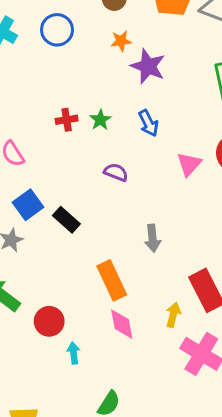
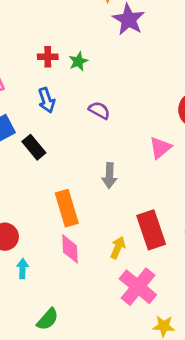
blue arrow: (148, 123) -> (47, 100), moved
pink triangle: (189, 164) -> (160, 148), moved
purple semicircle: (116, 172) -> (99, 110), moved

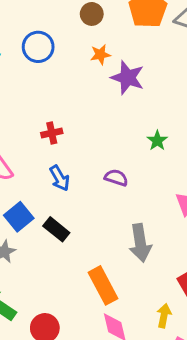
green star: (78, 61) -> (157, 141), moved
gray arrow: (109, 176) -> (140, 243), size x1.4

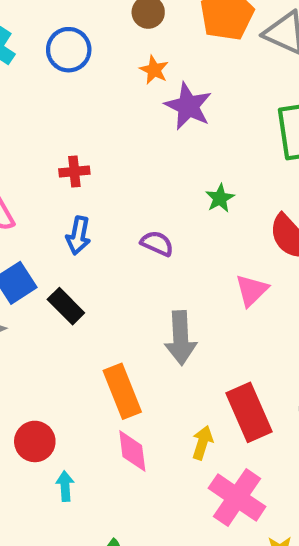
orange star: (100, 55) -> (154, 70), turned 30
blue arrow: (60, 178) -> (78, 235), turned 35

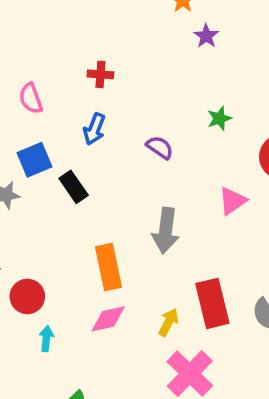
purple star: (188, 106) -> (206, 36), size x0.6
pink diamond: (132, 451) -> (108, 319), turned 75

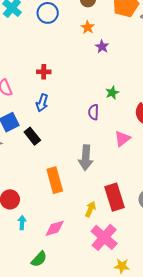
purple semicircle: (160, 147) -> (94, 112), moved, turned -119
pink diamond: (108, 319) -> (55, 228), moved

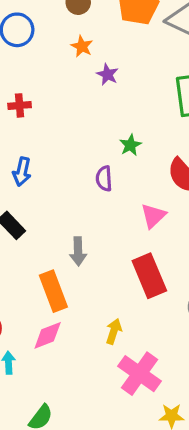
red cross: (44, 72) -> (20, 105), moved
gray arrow: (86, 158) -> (78, 251), moved, size x0.7
red rectangle: (114, 197) -> (149, 276), moved
pink diamond: (55, 228) -> (48, 335), moved

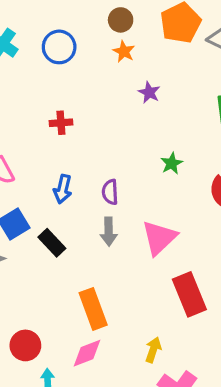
orange star: (82, 46) -> (124, 51), moved
purple semicircle: (104, 179) -> (110, 192), moved
pink triangle: (153, 216) -> (159, 238), moved, size x1.4
gray arrow: (78, 251) -> (109, 232), moved

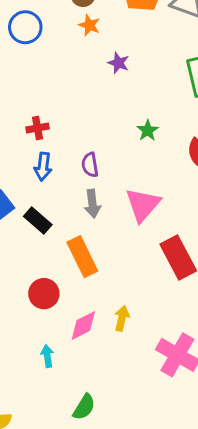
red cross: (61, 123) -> (37, 128), moved
orange rectangle: (93, 309) -> (82, 257), moved
red circle: (25, 345) -> (44, 294), moved
yellow arrow: (153, 350) -> (122, 318), moved

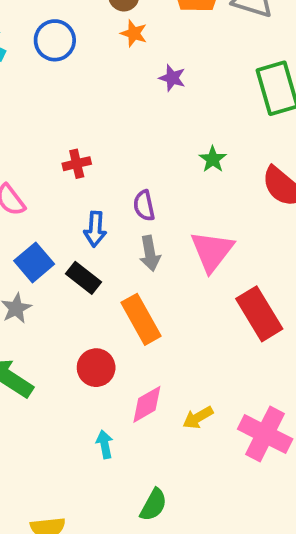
blue arrow: (43, 167) -> (95, 229), moved
yellow arrow: (122, 318) -> (198, 418), moved, turned -130

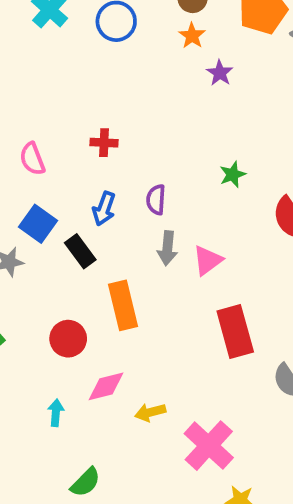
purple star: (172, 78) -> (220, 73), moved
pink triangle: (212, 251) -> (208, 260), size x0.7
gray arrow: (150, 253) -> (167, 248), moved
blue square: (34, 262) -> (38, 224), turned -30

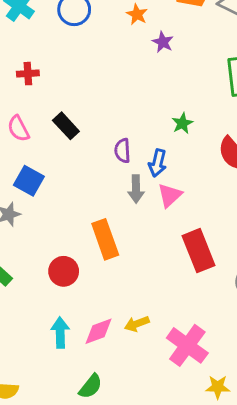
red cross: (104, 143) -> (28, 74), moved
blue arrow: (104, 209) -> (158, 163), moved
black rectangle: (80, 251) -> (66, 126), moved
pink diamond: (106, 386) -> (99, 331), moved
cyan arrow: (56, 413) -> (60, 333), size x1.4

